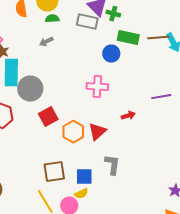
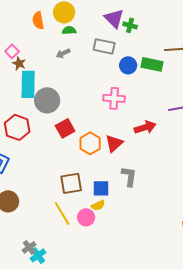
gray rectangle: (87, 22) -> (104, 46), moved
green rectangle: (128, 38) -> (152, 64), moved
red arrow: (128, 116) -> (145, 127), size x1.5

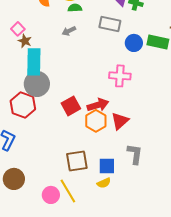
gray circle: (47, 100) -> (37, 84), moved
red arrow: (145, 127) -> (98, 105), moved
pink circle: (86, 217) -> (51, 195), moved

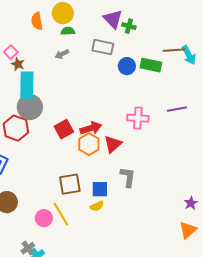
pink cross: (120, 76) -> (138, 118), moved

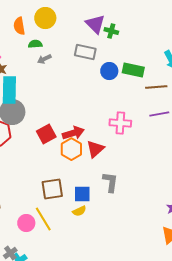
green semicircle: (68, 31) -> (35, 44), moved
brown line: (174, 50) -> (156, 87), moved

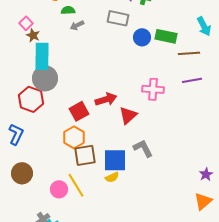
red square: (46, 134) -> (79, 111), moved
orange hexagon: (71, 149) -> (74, 137), moved
gray L-shape: (110, 182) -> (143, 148), turned -35
blue square: (82, 194) -> (115, 160), size x1.4

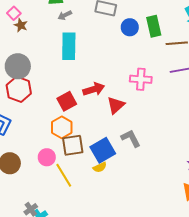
green rectangle: (166, 36) -> (154, 26), turned 65
cyan rectangle: (42, 56) -> (69, 46), moved
gray circle: (45, 78) -> (18, 66), moved
blue square: (115, 160) -> (103, 150), turned -30
pink circle: (59, 189) -> (47, 157), moved

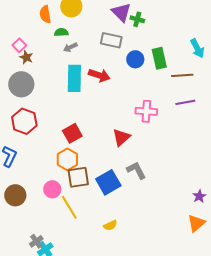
gray circle: (18, 66) -> (21, 84), moved
red arrow: (94, 89) -> (99, 75), moved, turned 35
yellow semicircle: (100, 167) -> (110, 225), moved

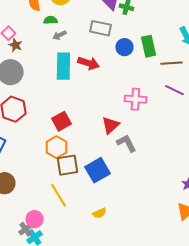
purple line: (185, 102) -> (174, 90), turned 36
gray L-shape: (136, 170) -> (126, 143), moved
pink circle: (52, 189) -> (34, 219), moved

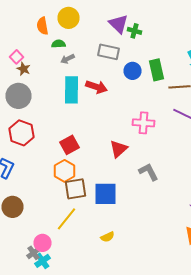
gray L-shape: (126, 143) -> (148, 172), moved
blue square: (97, 170) -> (106, 194), turned 30
yellow line: (58, 195) -> (66, 219), turned 70

